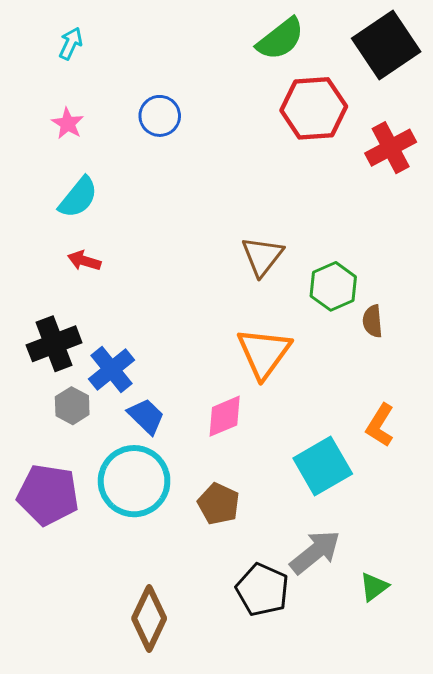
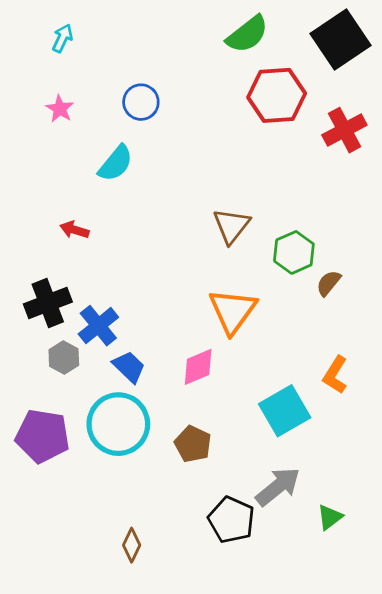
cyan semicircle: (78, 197) -> (116, 163), moved
brown semicircle: (373, 321) -> (329, 283), turned 44
brown diamond: (149, 618) -> (132, 545), size x0.6

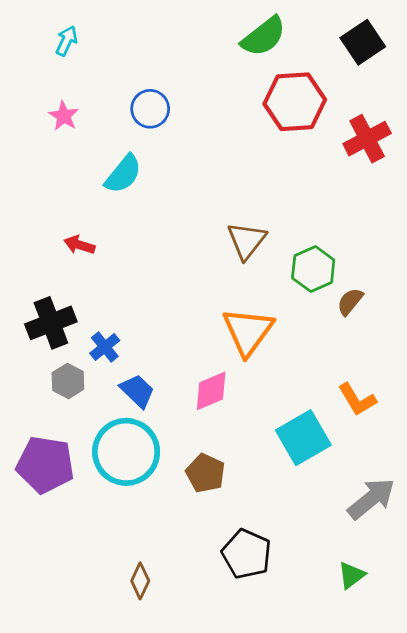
black square: (340, 40) -> (363, 42), size x0.7
blue cross: (98, 326) -> (105, 347), size x0.7
orange L-shape: (335, 375) -> (357, 399), turned -63
gray arrow: (278, 487) -> (371, 499), moved
green triangle: (330, 517) -> (351, 575), moved

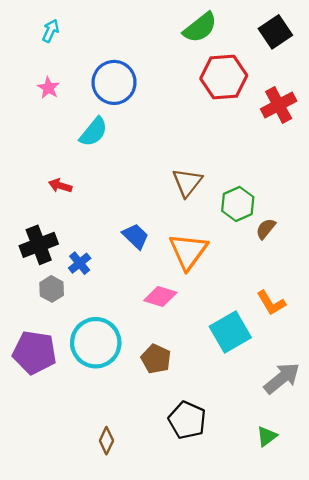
blue circle: (150, 109) -> (114, 82), size x1.5
blue trapezoid: (137, 391) -> (136, 236), moved
pink diamond: (211, 391) -> (160, 296), turned 40

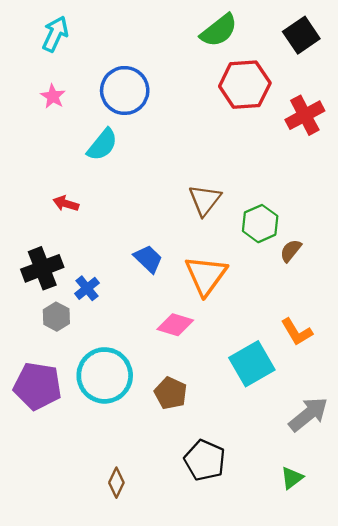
cyan arrow: (51, 31) -> (55, 34), size x1.4

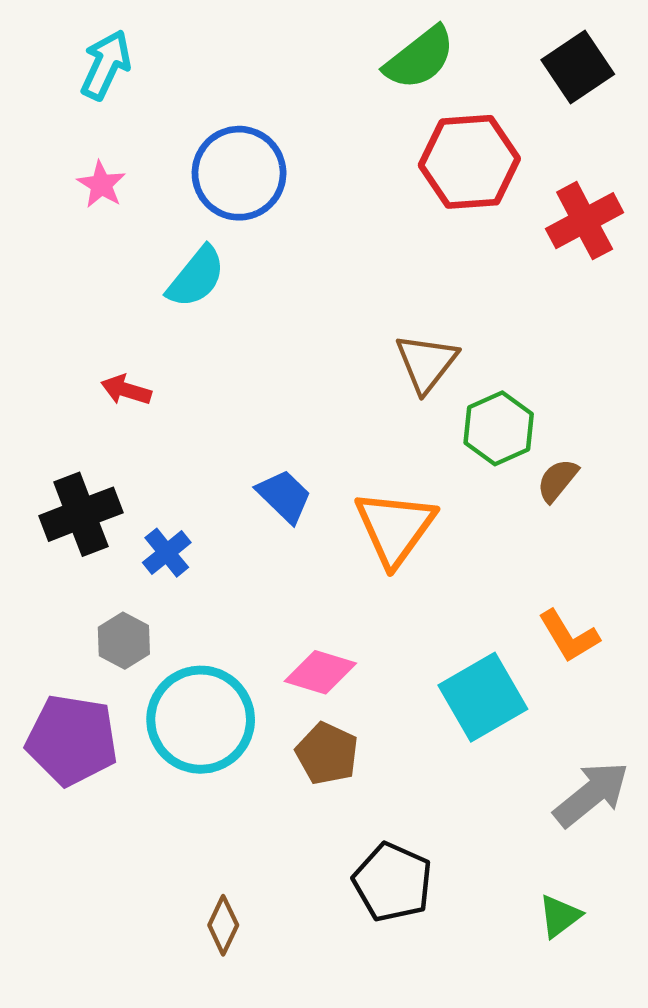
brown triangle: (205, 200) -> (426, 363), moved
gray hexagon: (56, 317) -> (124, 641), moved
pink diamond: (175, 325) -> (320, 672), moved

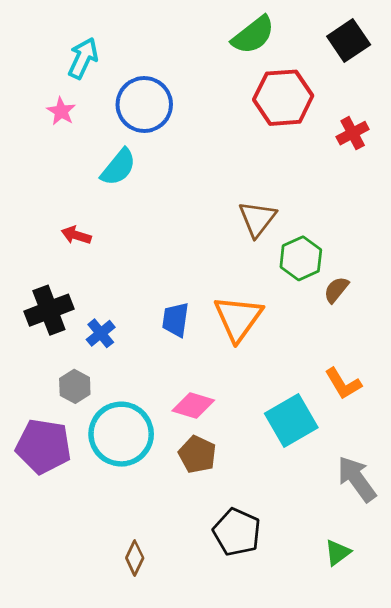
cyan arrow: (106, 65) -> (83, 58), moved
red cross: (585, 221) -> (353, 133), size x0.7
blue trapezoid: (284, 496) -> (176, 320), moved, turned -126
gray arrow: (591, 794) -> (357, 479), turned -87

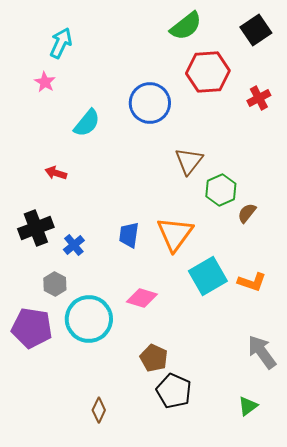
blue circle: (144, 104) -> (150, 103), moved
orange L-shape: (343, 384) -> (252, 282), turned -40
cyan square: (291, 420) -> (208, 276), moved
brown pentagon: (197, 454) -> (154, 358), moved

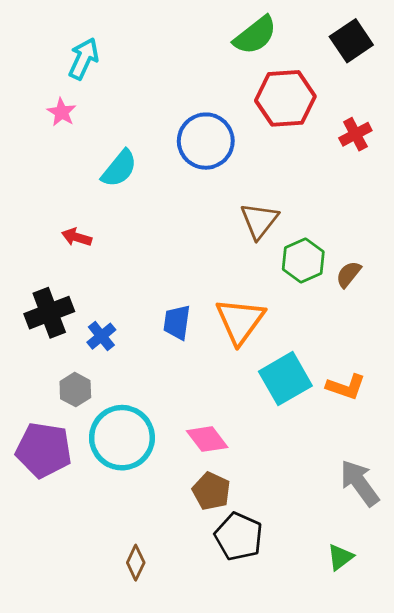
brown semicircle: (247, 213) -> (349, 274), moved
pink diamond: (142, 298) -> (207, 439), moved, turned 36

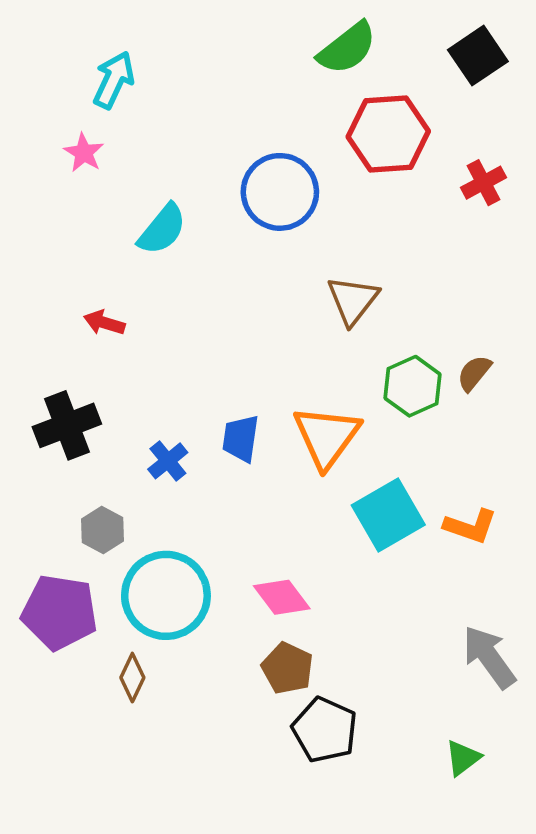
green hexagon: (303, 260) -> (413, 386), moved
blue cross: (101, 336) -> (168, 461), moved
brown diamond: (136, 563) -> (132, 678), moved

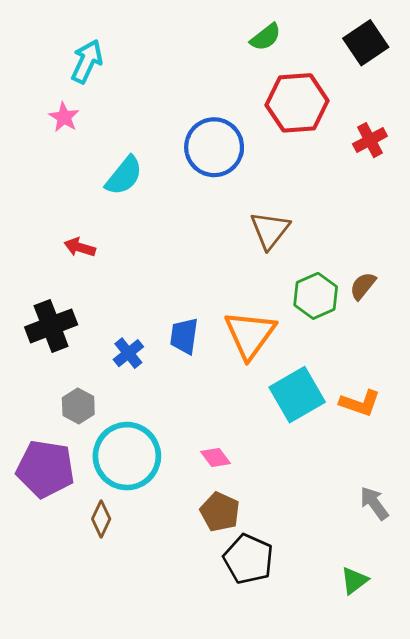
green semicircle: (347, 48) -> (266, 37), size x0.7
pink diamond: (282, 597) -> (216, 457), size x0.7
gray arrow: (489, 657) -> (374, 503), size x0.7

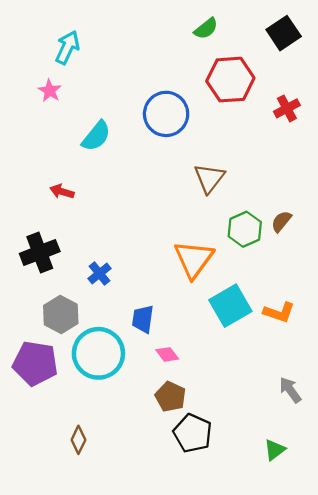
blue trapezoid: (184, 336) -> (143, 319), moved
gray hexagon: (78, 406) -> (61, 315), size x1.4
brown diamond: (101, 519) -> (78, 440), moved

